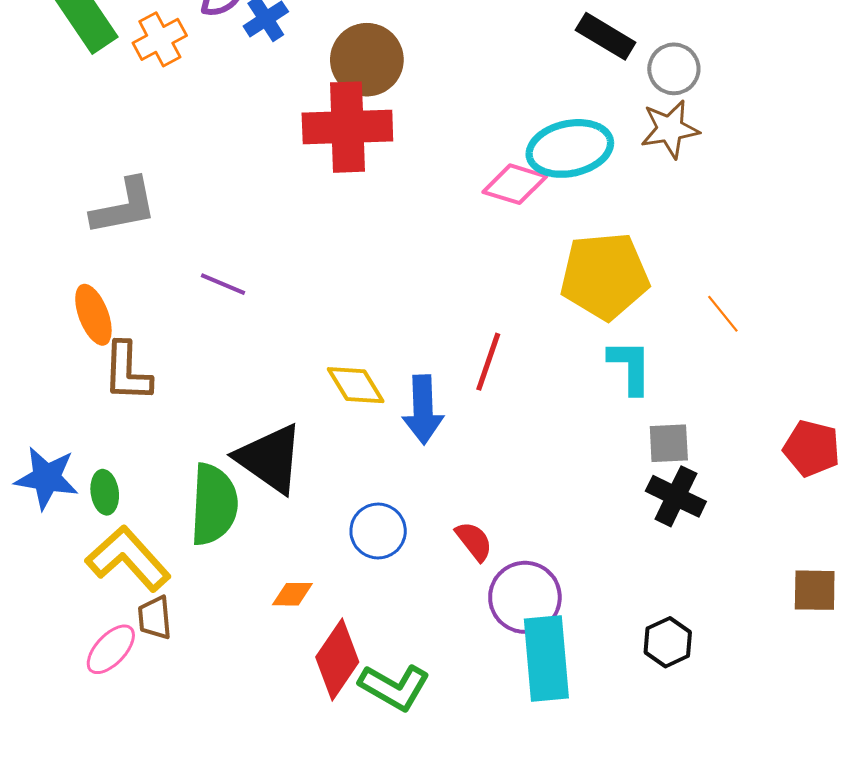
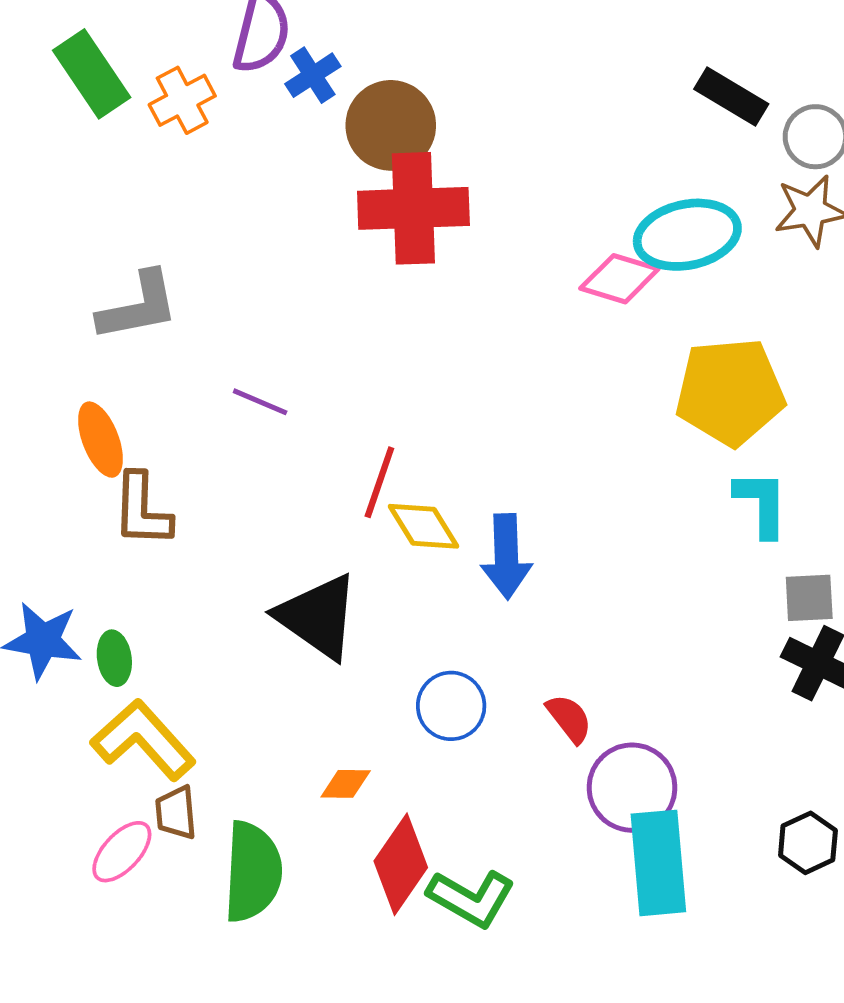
brown circle: (367, 60) -> (391, 125), moved
red line: (488, 362) -> (379, 482), moved
green semicircle: (214, 504) -> (253, 872), moved

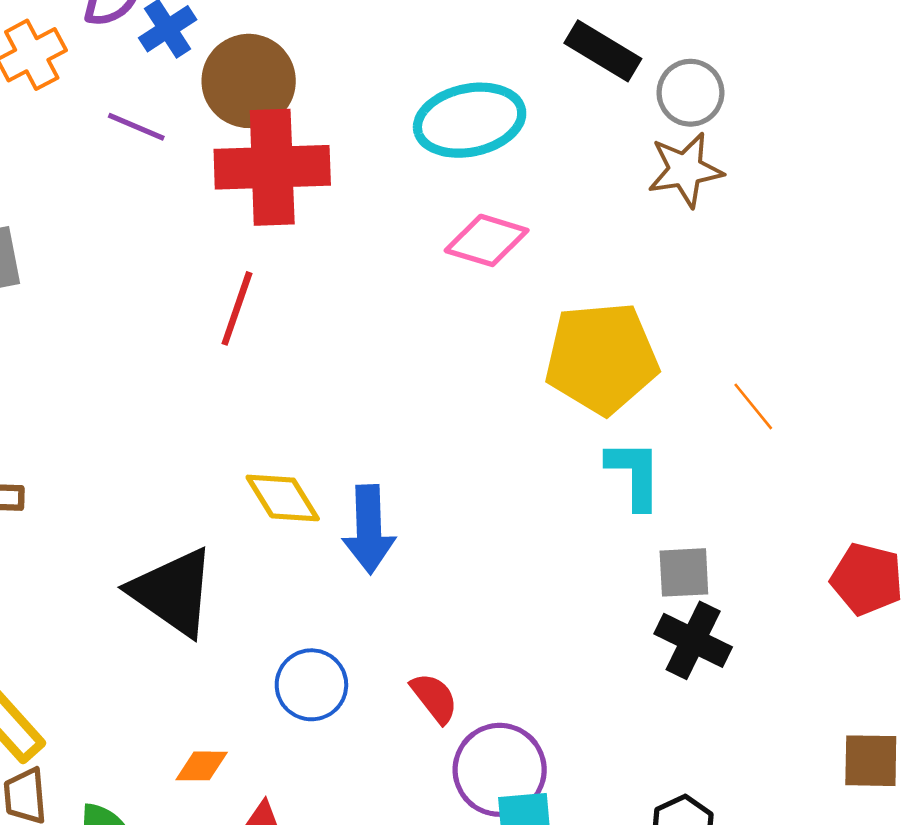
cyan ellipse: (687, 235) -> (470, 120), moved
purple line: (260, 402) -> (136, 127), moved
red line: (379, 482) -> (237, 308), moved

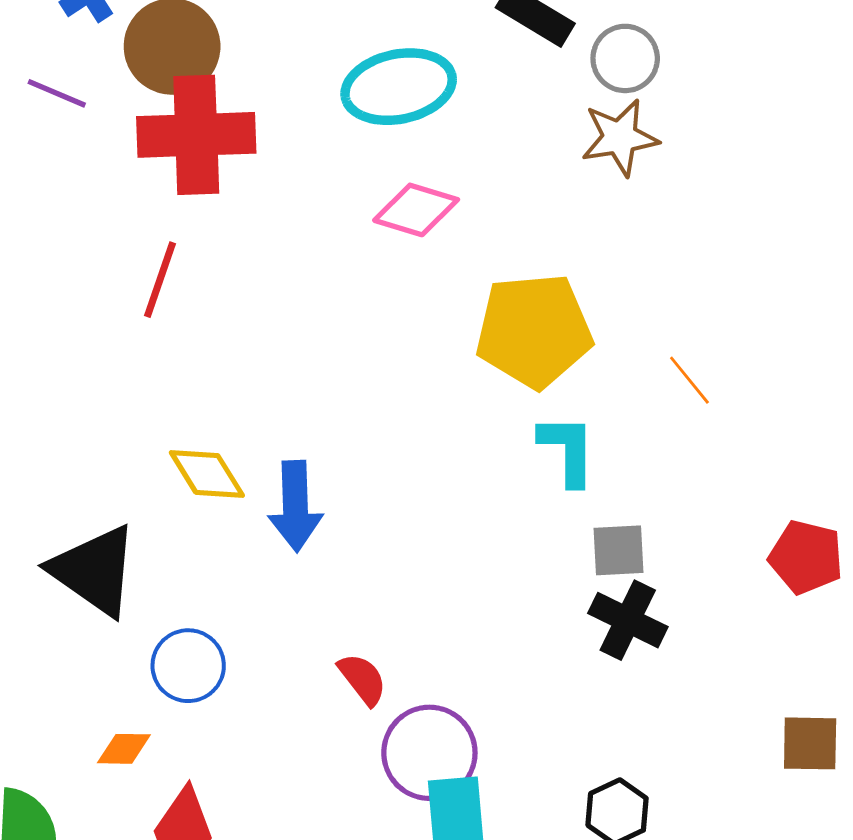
blue circle: (311, 685) -> (188, 666), moved

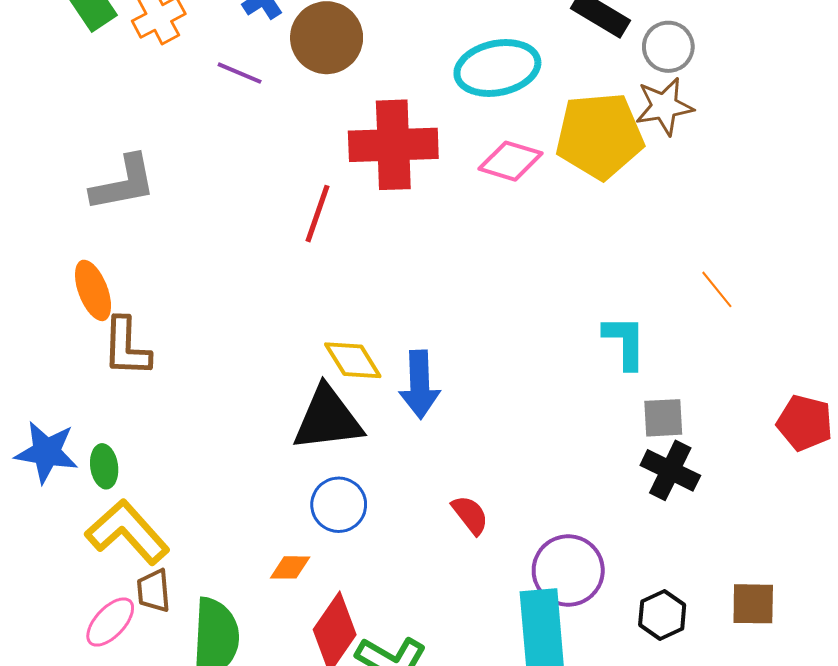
red cross: (196, 135) -> (393, 145), moved
yellow pentagon: (534, 331) -> (600, 136), moved
black triangle: (94, 571) -> (328, 419), moved, turned -42
brown square: (810, 743) -> (753, 604), moved
purple circle: (429, 753) -> (568, 570), moved

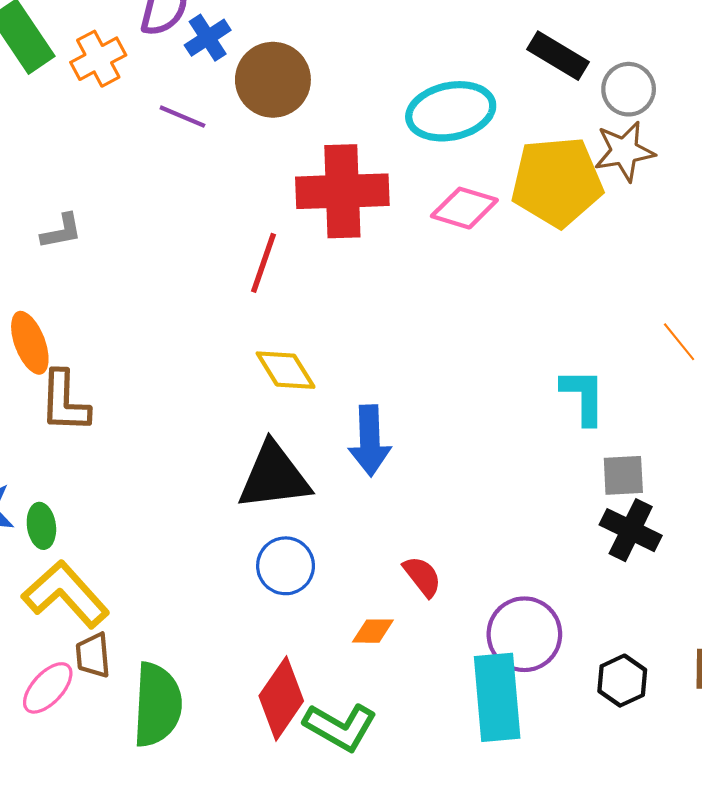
gray L-shape: (123, 183) -> (61, 231), size x0.6
yellow diamond: (353, 360) -> (286, 370), moved
orange diamond: (290, 567) -> (373, 631), moved

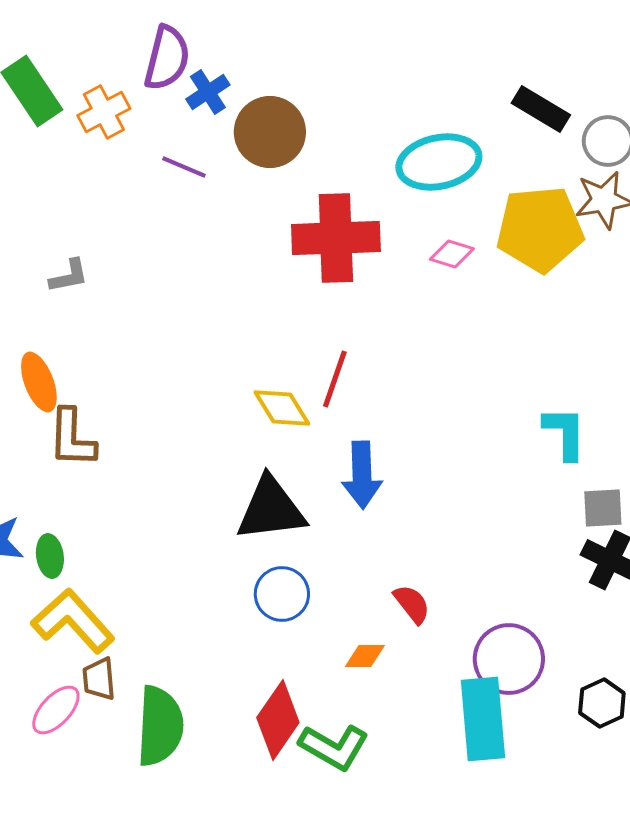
pink diamond: (464, 208) -> (452, 254), size x0.7
red line: (263, 263) -> (335, 379), moved

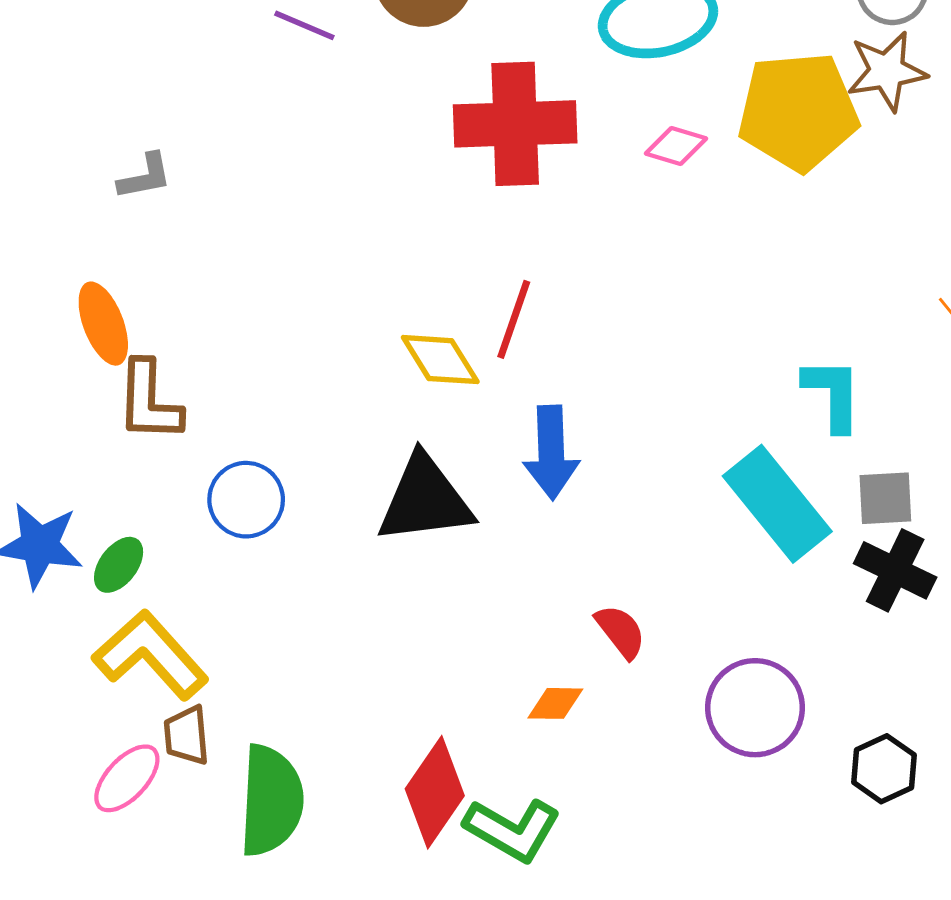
green ellipse: (50, 556) -> (119, 565), turned 45
blue circle: (282, 594) -> (246, 500), moved
cyan rectangle: (483, 719) -> (777, 504), moved, turned -34

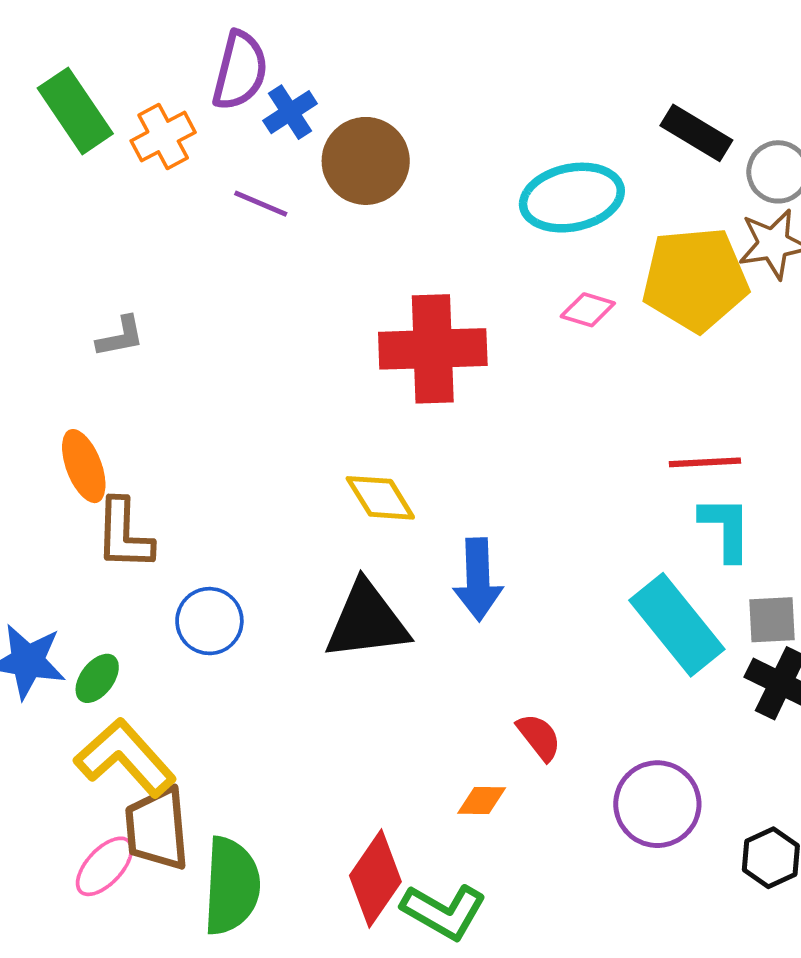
red cross: (515, 124) -> (433, 349), moved
red line: (514, 319) -> (705, 462), moved, turned 68
brown trapezoid: (186, 735) -> (157, 828), size x1.6

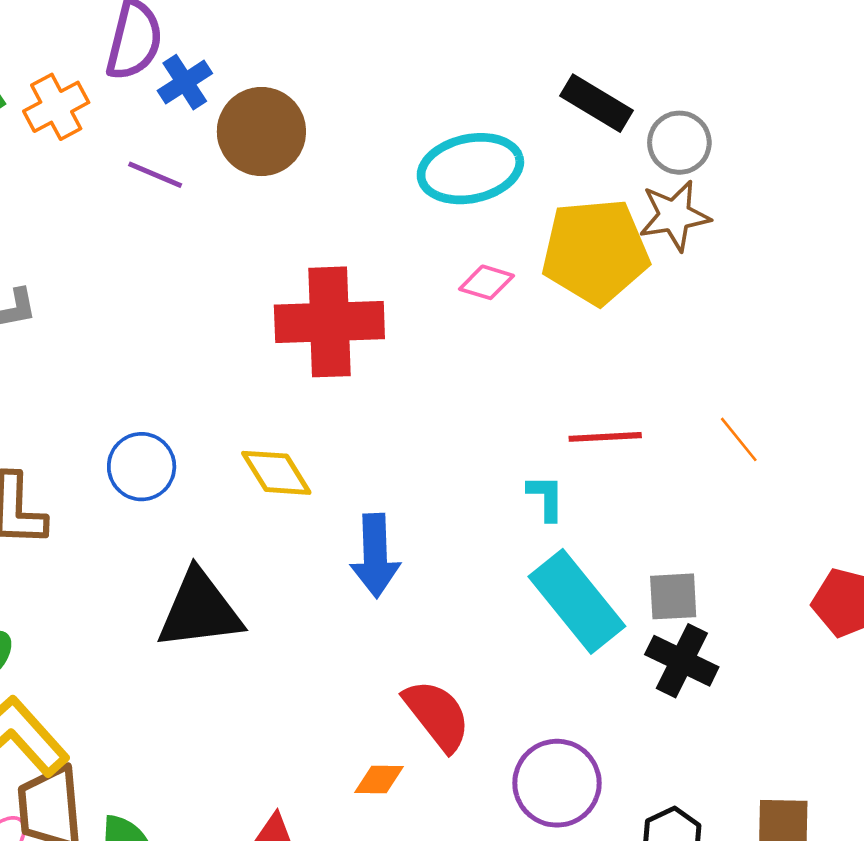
cyan L-shape: (726, 528) -> (546, 498), moved, size x0.7
blue circle: (209, 621) -> (142, 467), moved
black triangle: (367, 621) -> (200, 610), moved
red semicircle: (539, 737) -> (437, 715), size x1.5

